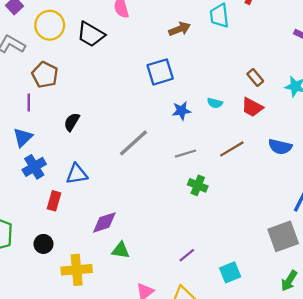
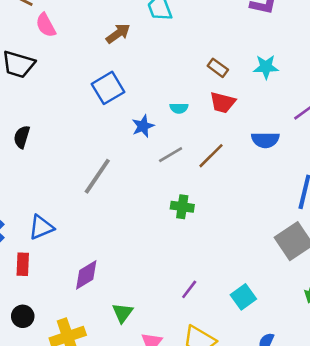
black semicircle: (72, 122) -> (22, 137), moved
gray line: (185, 154) -> (171, 155), moved
green triangle: (121, 250) -> (123, 313), moved, turned -48

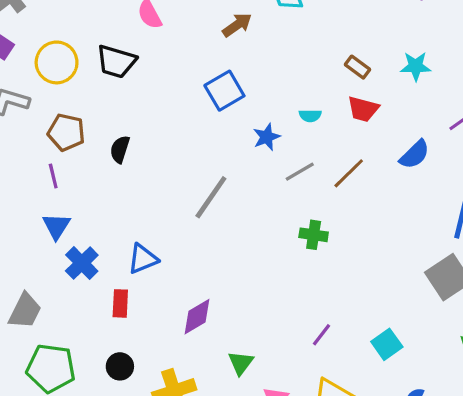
blue semicircle: (265, 140) -> (415, 154), turned -44

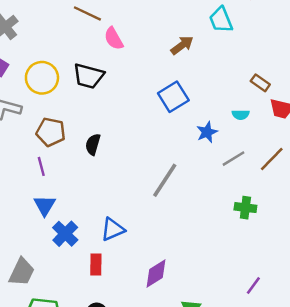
brown rectangle: (358, 67) -> (260, 83), moved

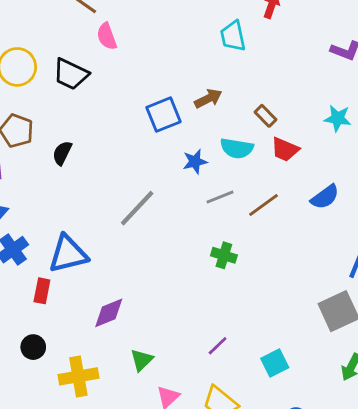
brown arrow: (182, 45) -> (208, 99), moved
cyan semicircle: (241, 115) -> (237, 148), size x1.6
blue triangle: (113, 229) -> (68, 254), size x1.4

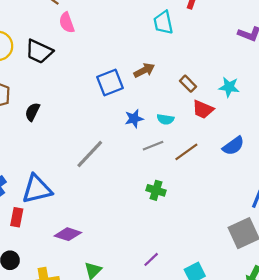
cyan star: (338, 118) -> (229, 87), moved
cyan semicircle: (237, 148) -> (165, 119), moved, size x0.7
purple diamond: (109, 313) -> (68, 234), turned 40

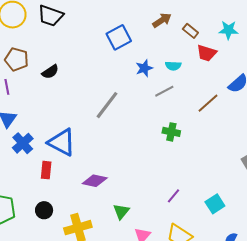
brown arrow: (144, 70) -> (162, 20), moved
black semicircle: (32, 112) -> (50, 72), turned -144
brown line: (186, 152) -> (208, 103), moved
blue triangle: (37, 189) -> (62, 142), turned 48

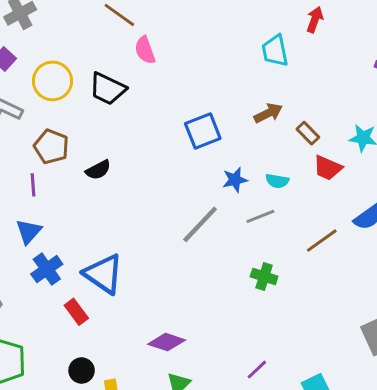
gray line: (107, 105) -> (200, 224), moved
red rectangle: (46, 170) -> (76, 312), turned -48
purple diamond: (95, 181) -> (167, 342), moved
black circle: (44, 210) -> (82, 371), moved

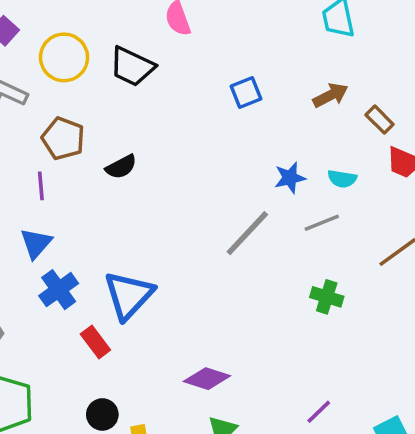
blue square: (203, 131) -> (246, 92), moved, size x0.7
blue triangle: (104, 274) -> (129, 295), turned 39

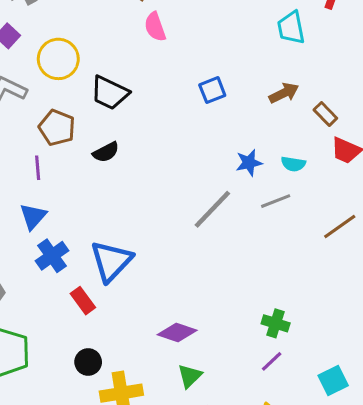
black trapezoid: (132, 66) -> (110, 93), moved
green cross: (327, 297) -> (276, 323), moved

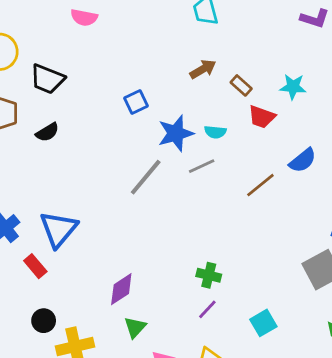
pink semicircle: (155, 27) -> (84, 17), turned -56
blue square: (212, 90) -> (136, 102), moved
blue star: (249, 163) -> (176, 133), size x1.5
purple diamond: (177, 332) -> (121, 289), turned -48

